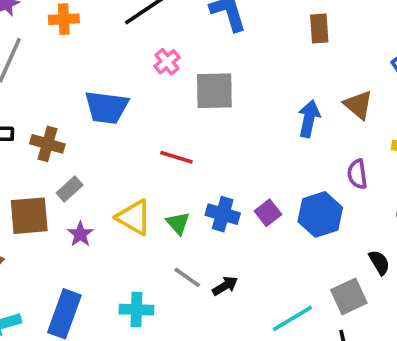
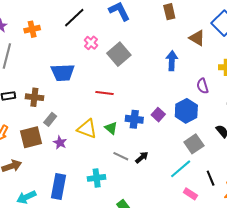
gray square: (214, 91) -> (119, 54), turned -30
brown triangle: (358, 105) -> (197, 38), moved
gray square: (349, 296) -> (194, 144), moved

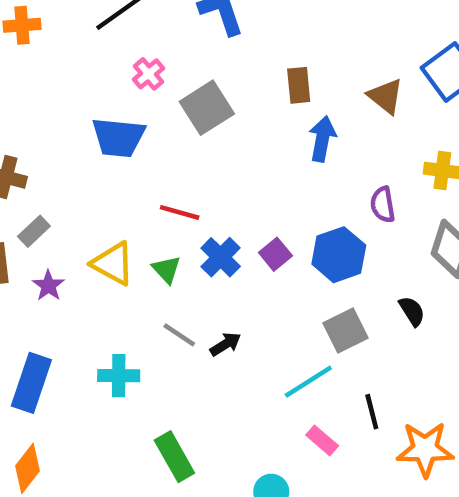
brown rectangle: (169, 12) -> (299, 85), moved
blue trapezoid: (63, 73) -> (118, 137), moved
red line: (104, 93) -> (180, 212), moved
blue cross: (134, 119) -> (221, 257), turned 30

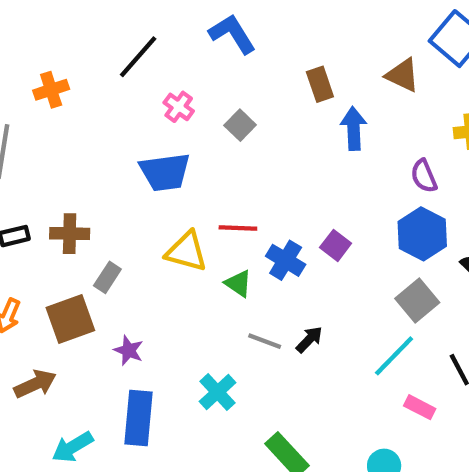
gray square: (207, 108) -> (240, 125), size x0.6
blue hexagon: (339, 255) -> (422, 234), moved
yellow triangle: (113, 264) -> (187, 252), moved
purple star: (48, 286) -> (129, 350), moved
cyan cross: (119, 376) -> (218, 392), turned -30

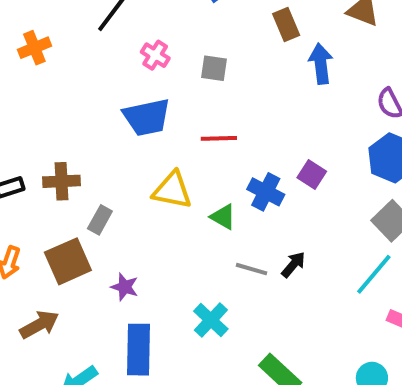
gray square: (240, 125) -> (214, 68), turned -32
red line: (238, 228) -> (219, 138), moved

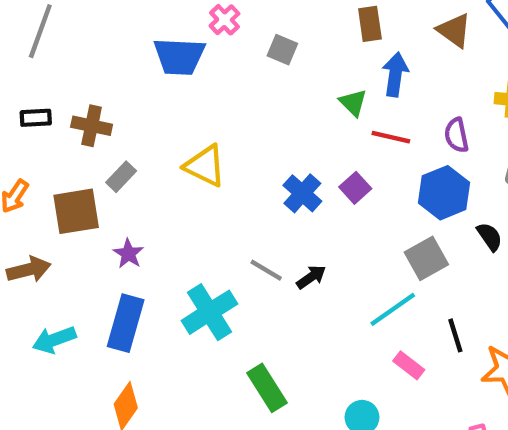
blue trapezoid: (147, 117) -> (179, 56), moved
red line: (219, 138) -> (391, 137), moved
green triangle: (223, 217) -> (353, 103), moved
cyan cross: (211, 320) -> (209, 312), size x1.4

